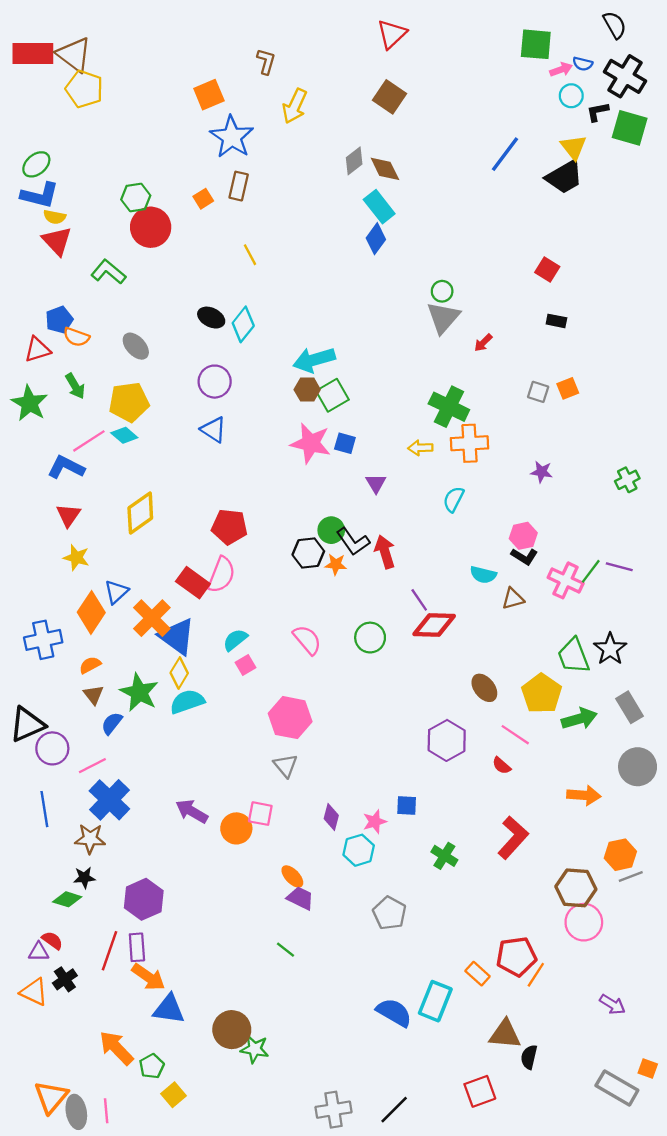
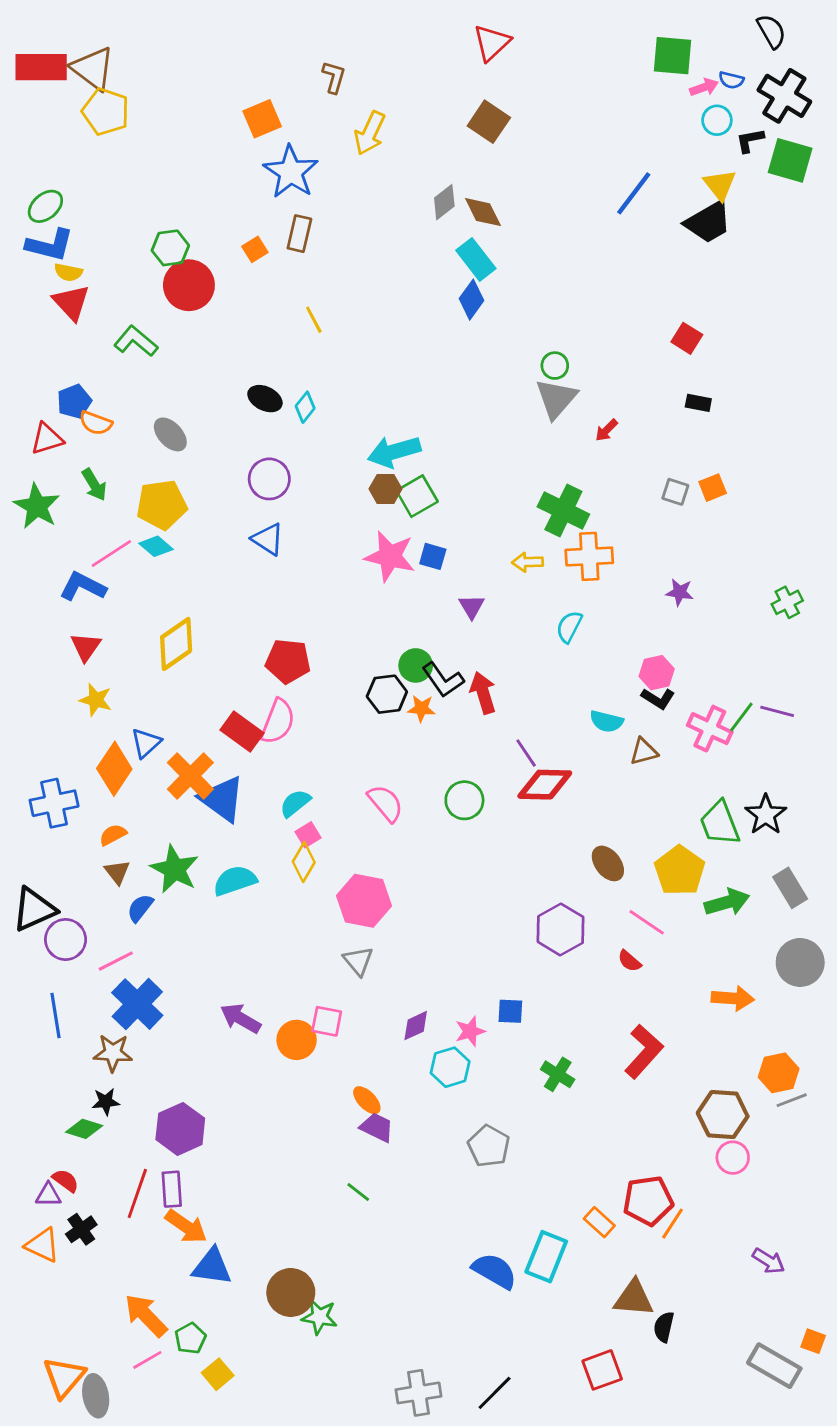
cyan diamond: (243, 324) -> (305, 407), size x0.7
yellow diamond: (179, 673) -> (304, 862), moved
purple diamond: (331, 817) -> (416, 1026), turned 50
pink circle: (584, 922) -> (733, 1158), size x0.7
pink line: (106, 1111) -> (147, 1360), moved, turned 65

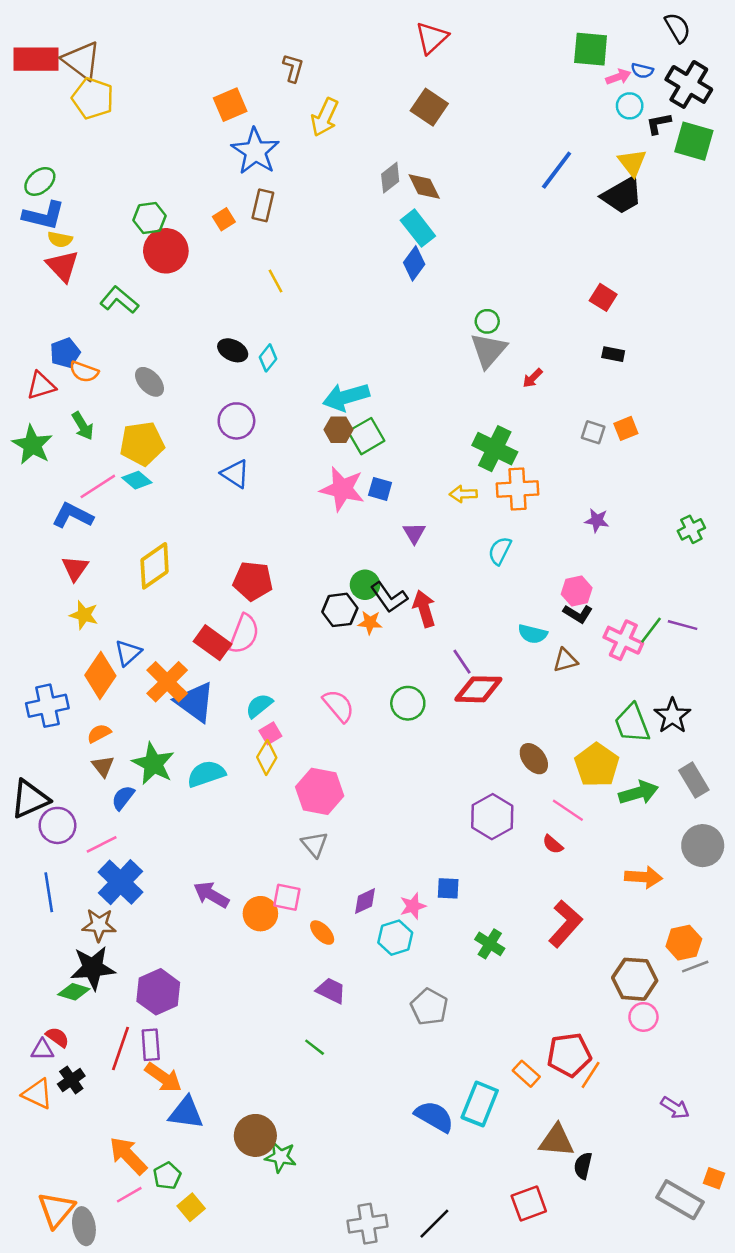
orange ellipse: (367, 1100) -> (322, 933), moved
black star: (106, 1102) -> (93, 968), size x1.8

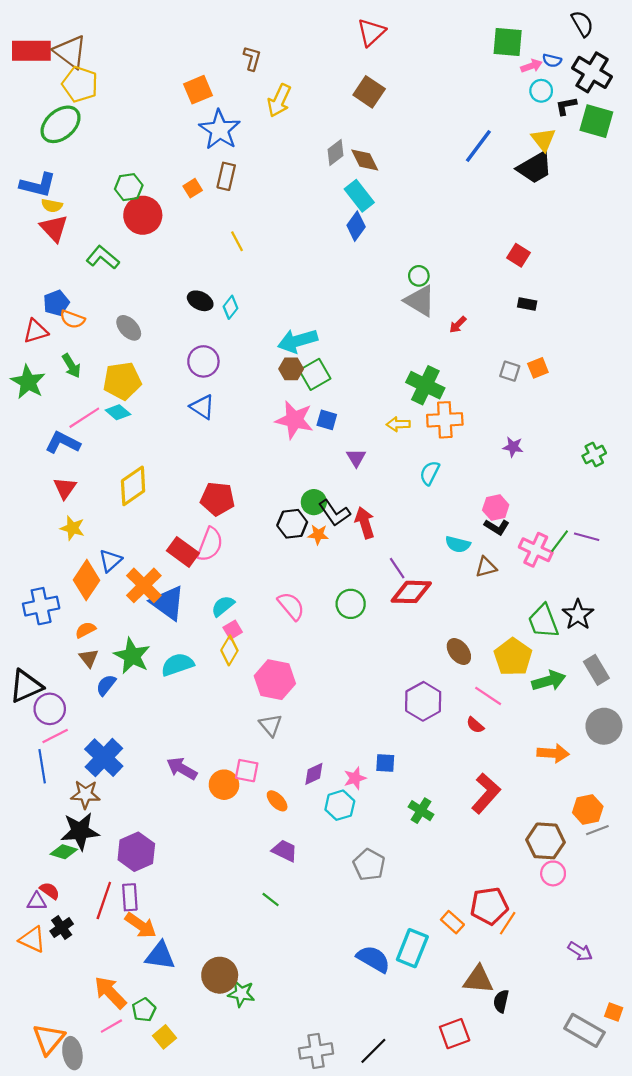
green ellipse: (40, 181) -> (61, 124), moved, size x1.5
gray triangle: (488, 350) -> (420, 301), turned -40
pink line: (102, 844) -> (55, 736), moved

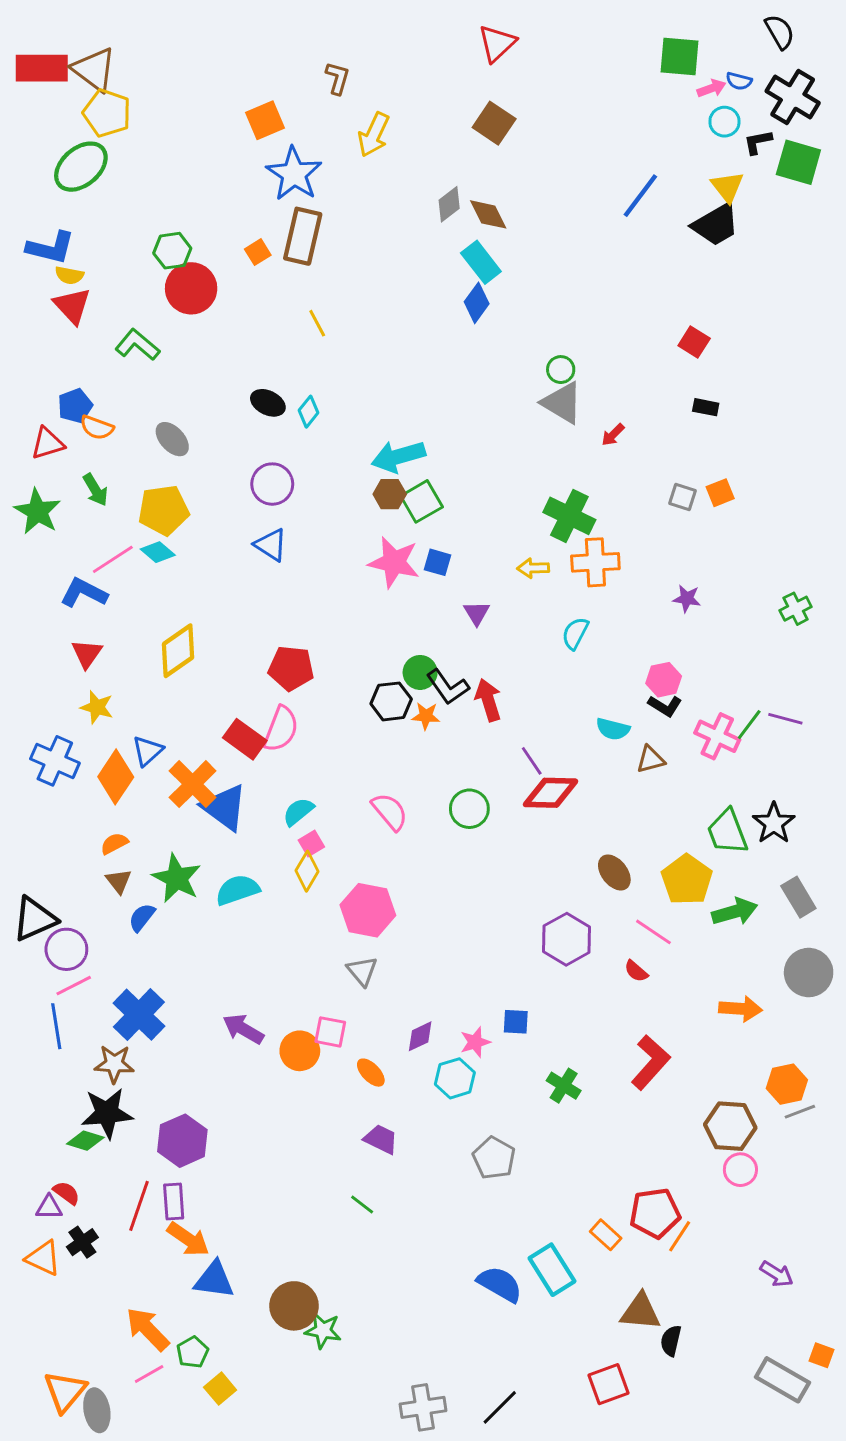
brown rectangle: (226, 176) -> (303, 236), size x1.5
blue cross: (41, 606) -> (55, 761), moved, turned 36
cyan rectangle: (412, 948) -> (552, 1270), turned -54

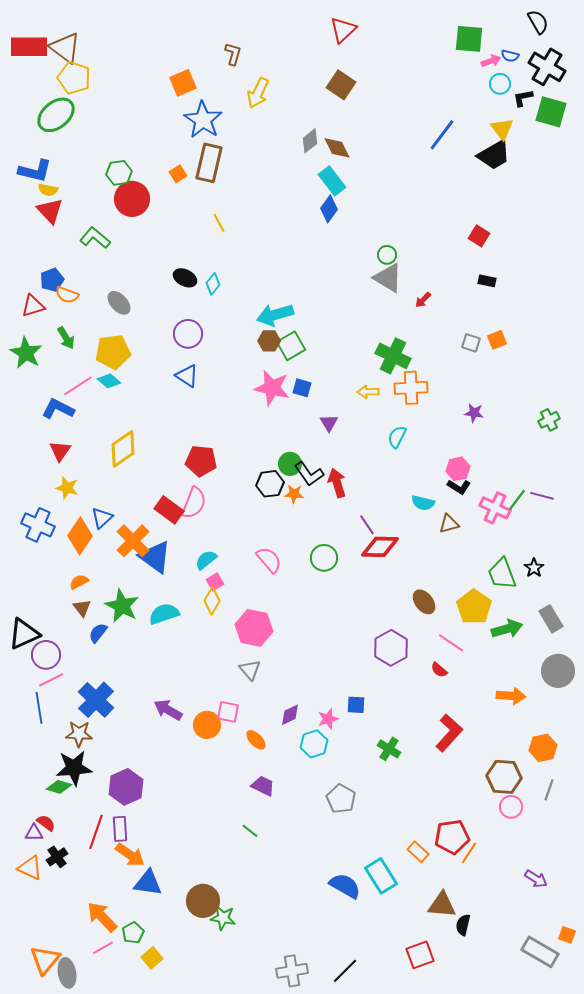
black star: (774, 823) -> (534, 568), size x0.7
gray line: (800, 1112) -> (549, 790), moved, turned -50

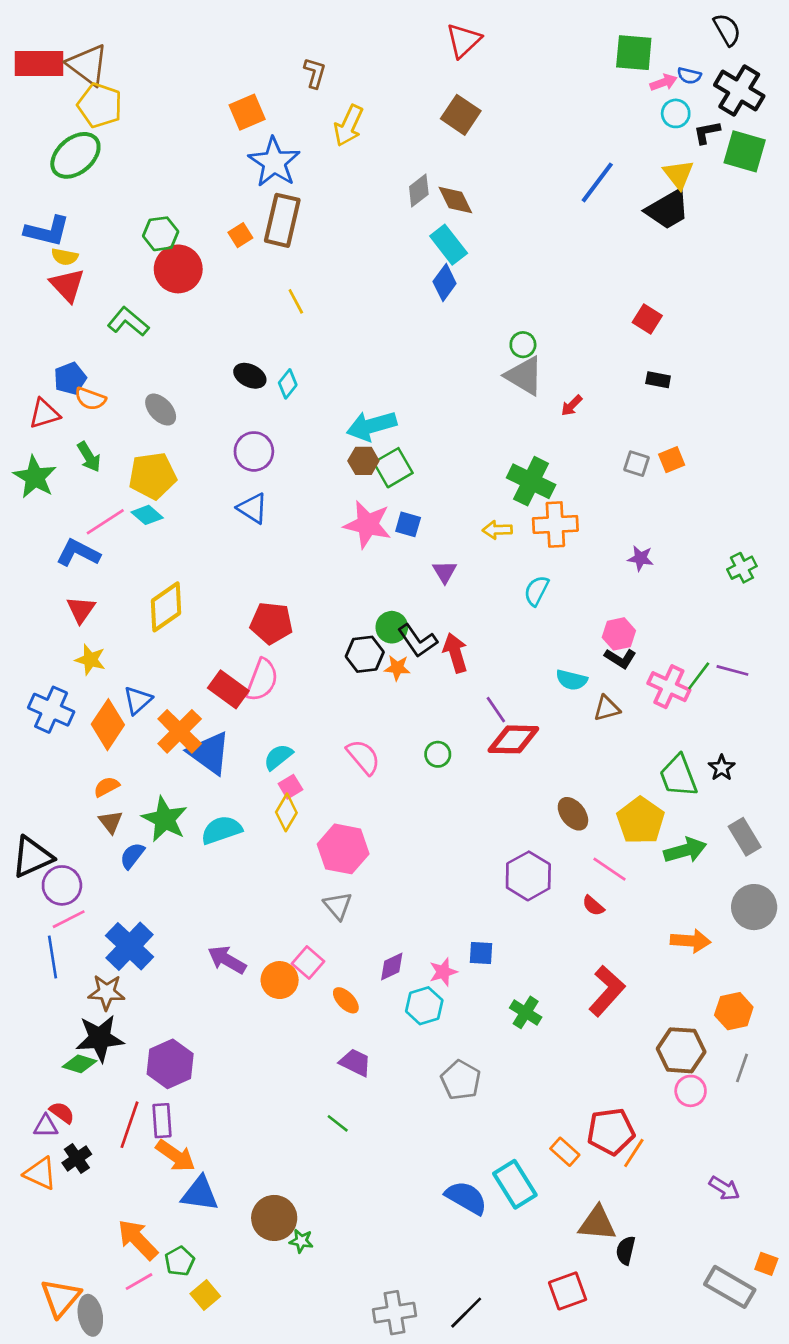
green circle: (324, 558) -> (438, 754), size x0.7
pink square: (228, 712) -> (308, 962), turned 30
green star: (223, 918) -> (301, 1241), size x0.7

